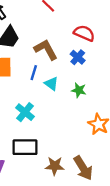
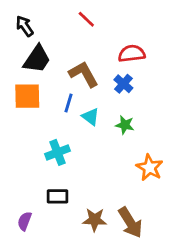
red semicircle: (84, 33) -> (132, 54), turned -30
cyan cross: (25, 112) -> (58, 152), turned 30
black rectangle: (25, 147) -> (58, 196), size x0.7

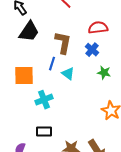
brown L-shape: (84, 74) -> (63, 43), turned 40
orange square: (27, 96) -> (24, 76), moved
green star: (125, 125) -> (104, 73), moved

